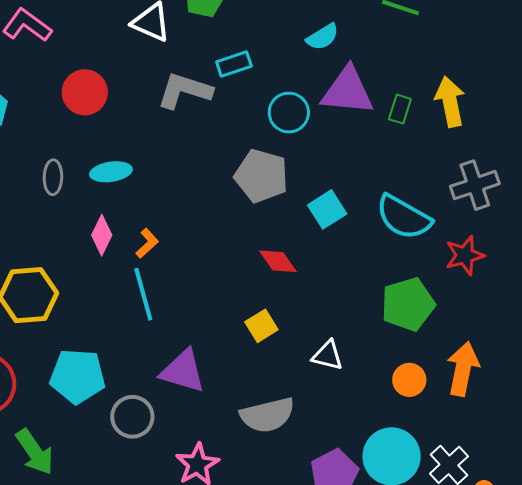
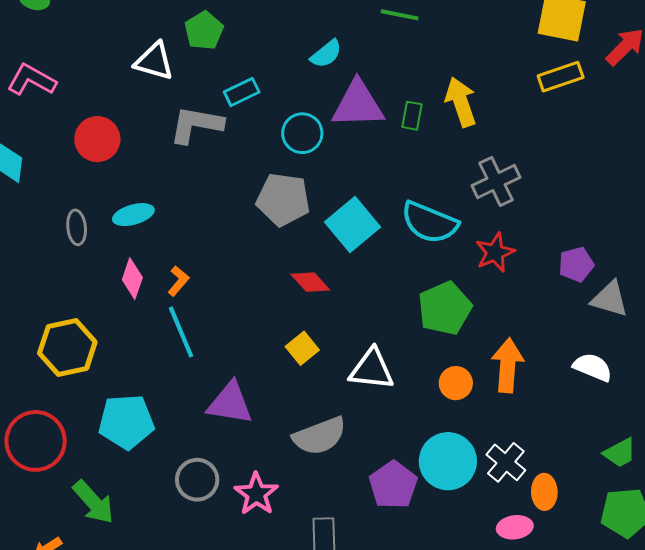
cyan square: (327, 209) -> (353, 225), size x1.4
white triangle: (328, 355) -> (372, 369), size x1.4
gray circle: (132, 417) -> (197, 480), moved

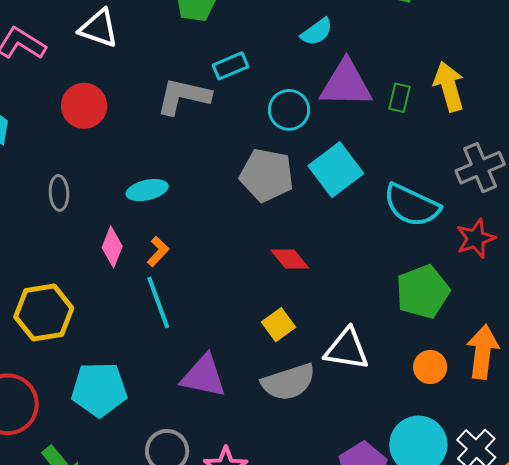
white triangle: (154, 61) -> (99, 28), moved
cyan ellipse: (133, 215) -> (147, 190), moved
cyan square: (353, 225) -> (336, 170), moved
gray semicircle: (320, 436) -> (289, 382), moved

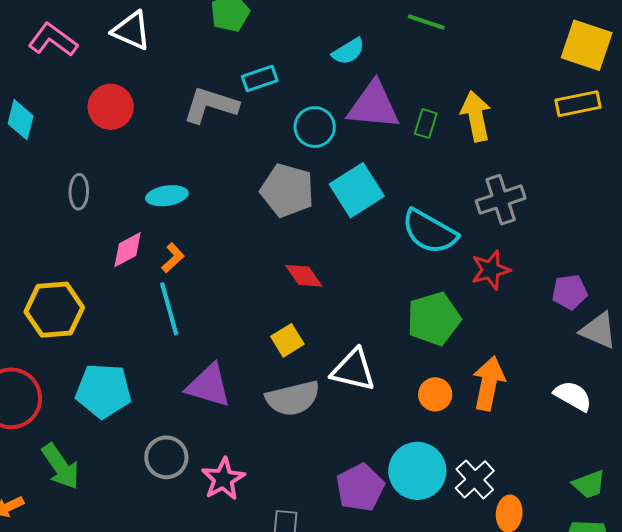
pink diamond: (112, 247) -> (128, 250), turned 36

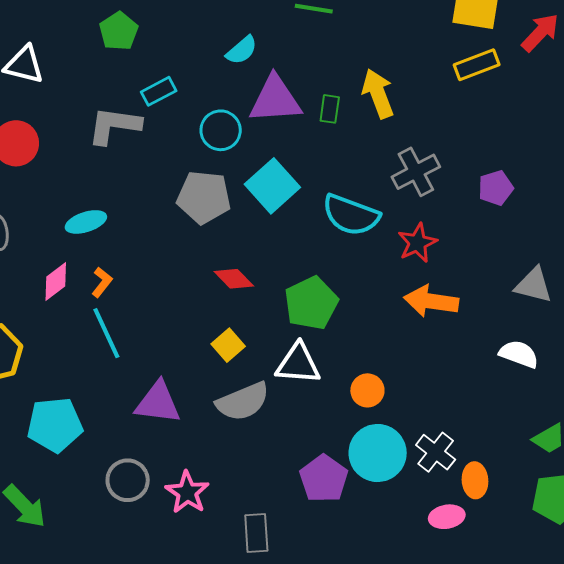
purple pentagon: (570, 292) -> (496, 188), moved
green pentagon: (434, 319) -> (311, 303), moved
orange arrow: (489, 383) -> (431, 301), moved, turned -84
orange circle: (435, 394) -> (367, 390), moved

